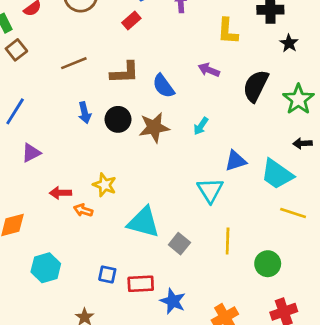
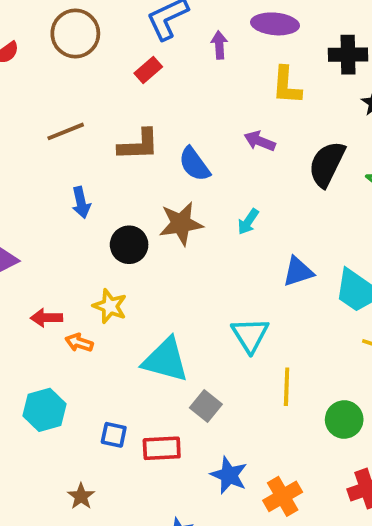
black circle: (118, 119) -> (129, 245), moved
cyan triangle: (210, 190) -> (250, 335), moved
gray square: (179, 244) -> (206, 406), moved
cyan hexagon: (46, 268) -> (45, 410), moved
blue star: (173, 301) -> (229, 475), moved

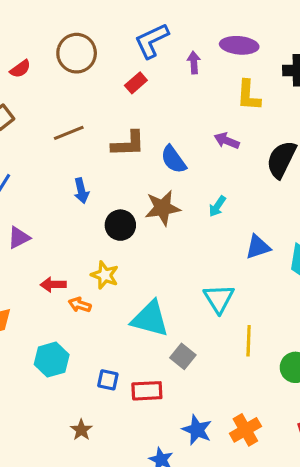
blue star: (229, 475) -> (197, 430), moved

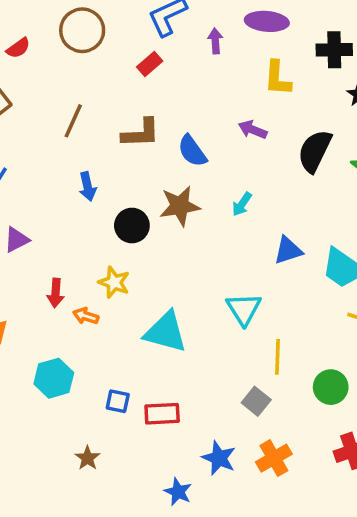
brown line: (69, 133) -> (73, 121), turned -44
red arrow: (53, 285) -> (56, 293), turned -85
gray square: (183, 356) -> (256, 401), moved

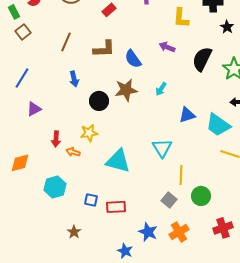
yellow star: (114, 282) -> (89, 133), turned -30
green circle: (331, 387) -> (201, 196), moved

